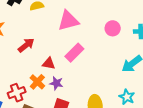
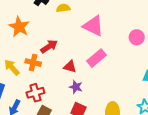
pink triangle: (68, 21) -> (93, 26), turned 35
orange cross: (37, 82) -> (33, 63), moved, turned -35

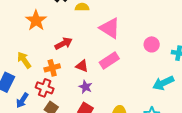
orange cross: (33, 63) -> (52, 68), moved, turned -35
red cross: (35, 93) -> (45, 88), turned 30

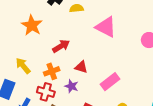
pink rectangle: (109, 61) -> (110, 82), moved
purple star: (85, 87) -> (71, 86), moved

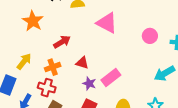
yellow arrow: (23, 66) -> (24, 61), turned 78
purple star: (71, 86) -> (89, 84), moved

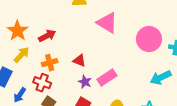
orange star: (33, 21) -> (18, 31), moved
pink circle: (150, 36) -> (149, 39), size x1.6
red arrow: (62, 42) -> (47, 36), moved

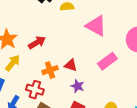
orange cross: (50, 63) -> (50, 70), moved
pink rectangle: (107, 77) -> (107, 61), moved

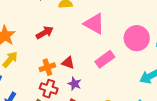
red arrow: (37, 42) -> (45, 33), moved
red cross: (35, 90) -> (49, 89), moved

